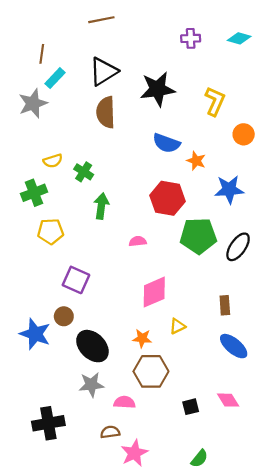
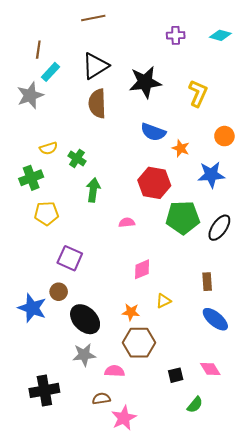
orange circle: (244, 134) -> (224, 136), moved
pink diamond: (154, 292) -> (142, 269), size x0.7
green semicircle: (199, 459) -> (195, 405), moved

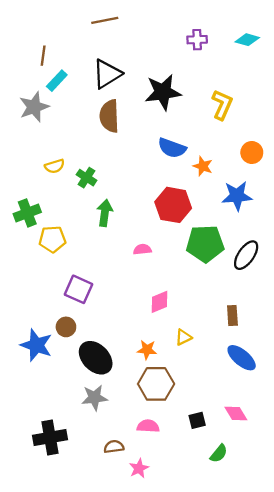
green cross: (31, 178) -> (27, 213), moved
pink semicircle: (115, 371) -> (148, 426), moved
pink star: (124, 418) -> (139, 468), size x0.7

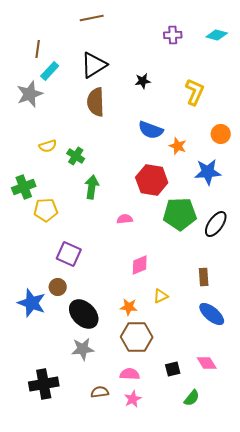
black star: (163, 92) -> (143, 81), size x0.5
pink star: (139, 468) -> (133, 399), moved

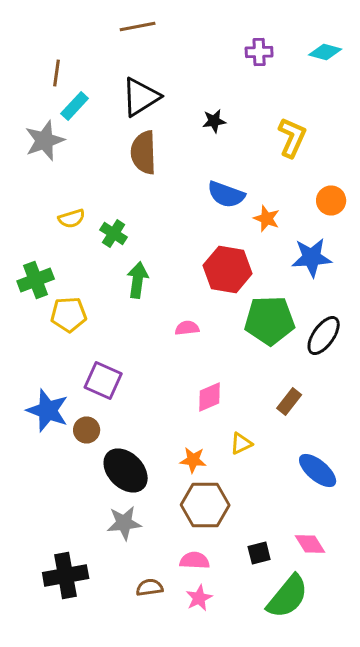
brown rectangle: (204, 277) -> (289, 402), moved, turned 42
blue star: (32, 303) -> (48, 410), moved
green semicircle: (192, 398) -> (288, 596), size x1.8

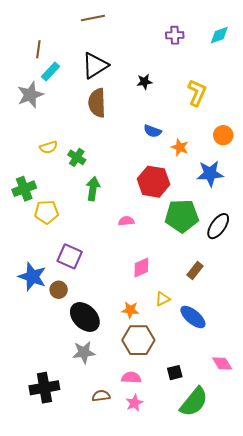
cyan diamond: (325, 52) -> (219, 35), turned -35
blue semicircle: (226, 194) -> (153, 131), size x0.7
blue ellipse: (318, 470) -> (193, 317), moved
pink diamond: (310, 544) -> (222, 363), moved

